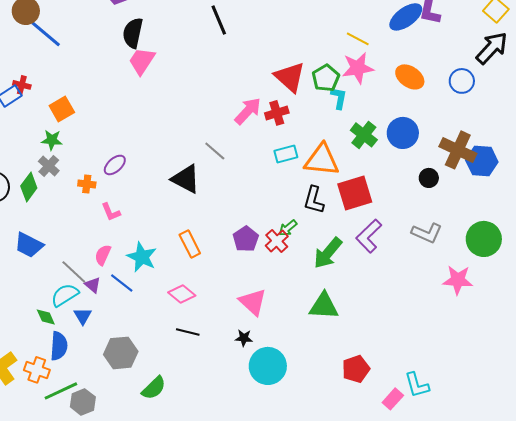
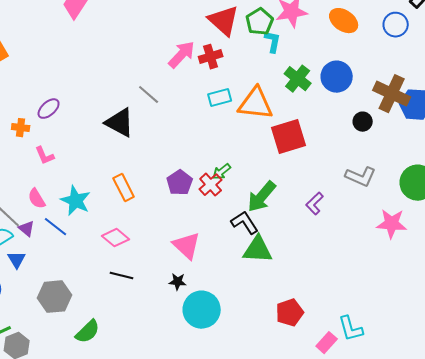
black L-shape: (314, 200) -> (245, 223), moved, turned 132
purple L-shape: (369, 236) -> (315, 204), moved, size x0.7
pink semicircle: (103, 255) -> (37, 199), turned -55

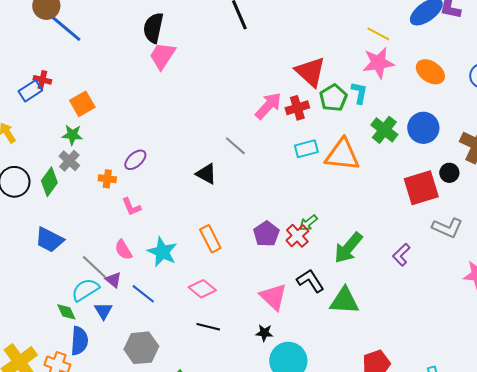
green pentagon: (260, 22) -> (333, 98), moved
black triangle: (120, 123) -> (206, 174), size x0.7
red square: (289, 137) -> (421, 188), moved
black L-shape: (245, 223) -> (310, 281), moved
blue line: (56, 227) -> (143, 294), moved

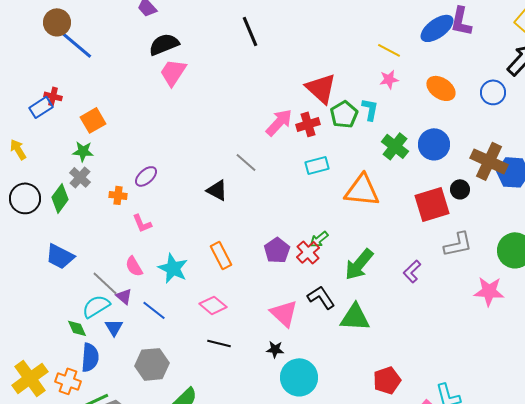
black semicircle: (153, 28) -> (164, 44), turned 56
pink star: (378, 63) -> (389, 79), size x0.6
orange triangle: (342, 155) -> (362, 190), moved
gray L-shape: (447, 228) -> (458, 244), turned -36

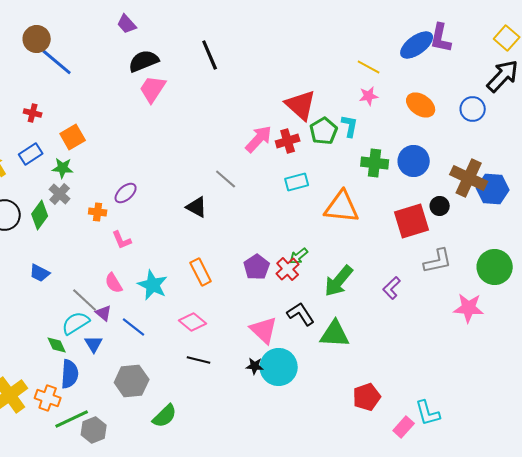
black line: (250, 31) -> (210, 55), moved
blue rectangle: (41, 107) -> (31, 154), moved
green cross: (395, 146) -> (375, 163), turned -32
blue trapezoid: (60, 256) -> (40, 273), size x0.7
cyan circle: (299, 377) -> (279, 367), moved

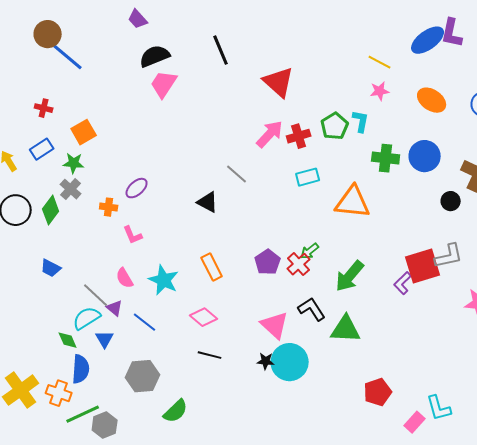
red triangle: (301, 105) -> (279, 82), moved
red square: (412, 221) -> (423, 266), moved

